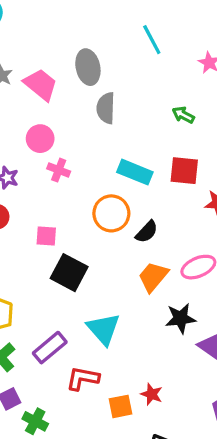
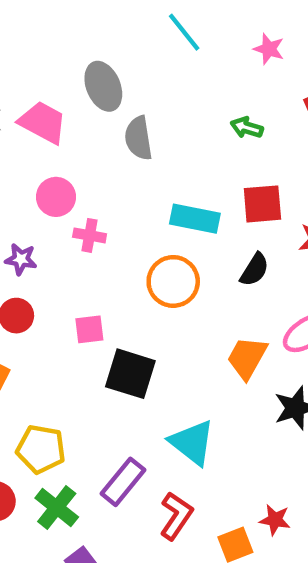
black semicircle: (147, 232) -> (255, 270), moved
red L-shape: (83, 378) -> (176, 516), turned 124

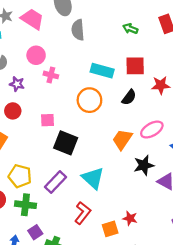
purple rectangle: (123, 482) -> (56, 182), moved
green cross: (57, 507) -> (25, 205), turned -36

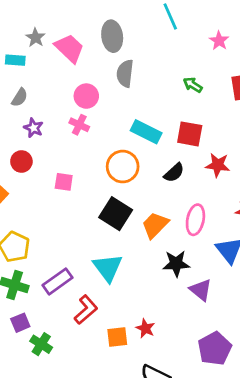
pink circle: (36, 55) -> (86, 96), moved
pink ellipse: (152, 130) -> (195, 220), turned -60
black square: (66, 143) -> (116, 214), moved
purple rectangle: (56, 182) -> (58, 281), moved

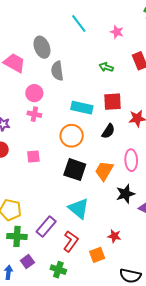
red star: (145, 328) -> (114, 236), moved
green cross: (41, 344) -> (58, 270), moved

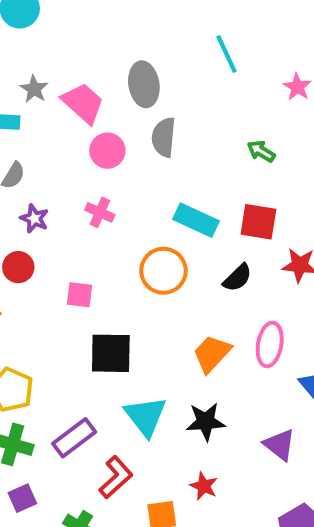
pink circle: (34, 93) -> (107, 151), moved
black square: (75, 170) -> (111, 353), moved, turned -30
black star: (125, 194) -> (206, 422), moved

